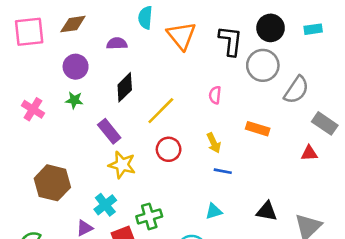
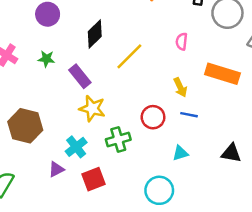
green star: (74, 100) -> (46, 59), moved
orange rectangle: (258, 129) -> (222, 74), size x1.5
red circle: (169, 149) -> (153, 117), moved
green cross: (149, 216) -> (118, 139), moved

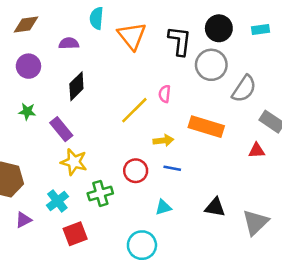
yellow line: (129, 56) -> (134, 110), moved
yellow arrow: (180, 87) -> (163, 140), turned -72
purple triangle: (56, 169) -> (23, 220), moved

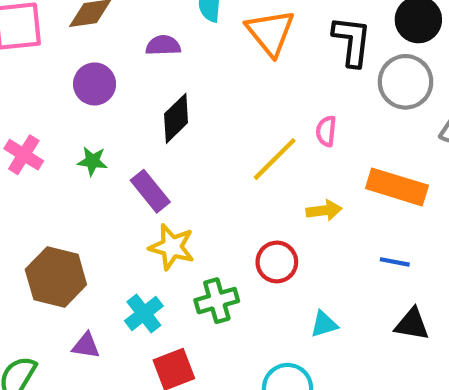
blue line: (172, 168) -> (395, 262), moved
purple triangle: (23, 220) -> (86, 346), turned 36

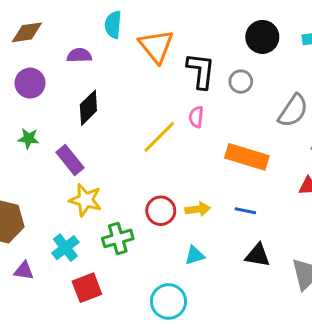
black L-shape: (352, 41) -> (201, 71), moved
gray circle: (406, 82) -> (241, 82), moved, size x0.6
yellow arrow: (324, 211) -> (198, 209), moved

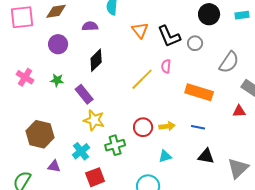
orange triangle: (156, 46) -> (140, 30), moved, size x0.7
black L-shape: (201, 71) -> (169, 36), turned 150

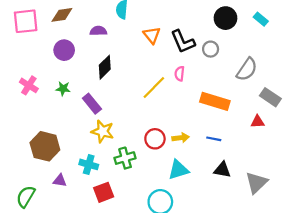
cyan rectangle: (242, 15) -> (261, 19), turned 48
cyan cross: (81, 151) -> (89, 164), turned -36
cyan triangle: (165, 156) -> (178, 170), size x1.5

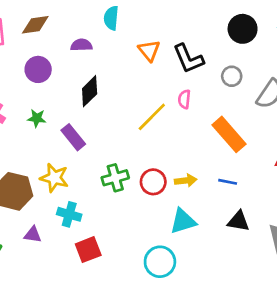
gray circle: (211, 49) -> (232, 76), moved
orange rectangle: (215, 101) -> (229, 134), turned 32
yellow star: (103, 131) -> (54, 178), moved
green cross: (125, 158) -> (115, 178), moved

